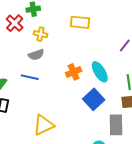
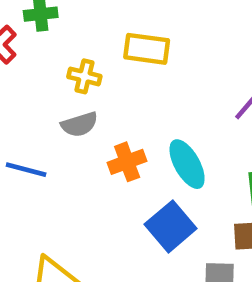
yellow cross: (41, 34) -> (84, 76), moved
gray semicircle: (36, 55) -> (79, 124), moved

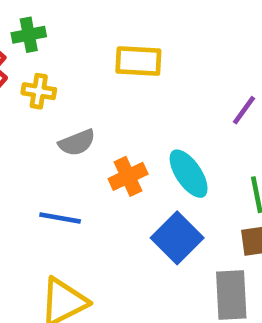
yellow cross: (84, 76) -> (39, 91), moved
blue line: (26, 170) -> (60, 218), moved

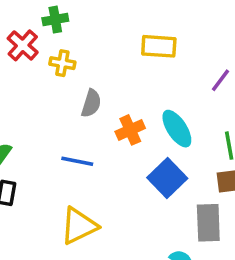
yellow rectangle: (138, 61) -> (159, 46), moved
gray semicircle: (77, 143) -> (91, 103), turned -52

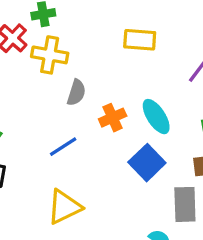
yellow cross: (62, 63) -> (50, 55), size x1.5
blue line: (77, 161) -> (63, 147), turned -44

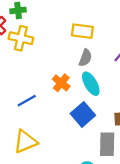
gray semicircle: (76, 93) -> (85, 58), moved
orange cross: (113, 118) -> (61, 83), turned -30

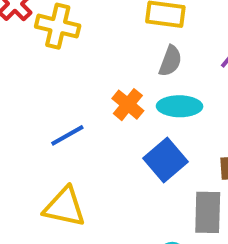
cyan ellipse: (91, 84) -> (180, 106), turned -60
yellow triangle: (25, 142) -> (65, 207), turned 35

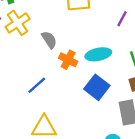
yellow cross: (58, 26) -> (18, 23), turned -35
gray semicircle: (170, 61) -> (49, 40), moved, turned -42

